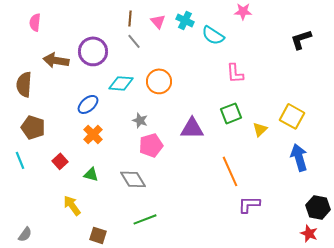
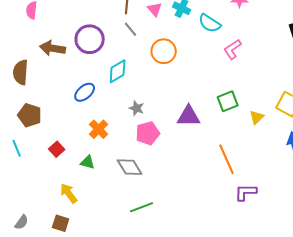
pink L-shape: (235, 73) -> (233, 49), moved, turned 60
orange circle: (159, 81) -> (164, 51), moved
cyan diamond: (121, 83) -> (118, 71), turned -35
orange cross: (93, 134) -> (99, 129), moved
brown square: (98, 235) -> (61, 223), moved

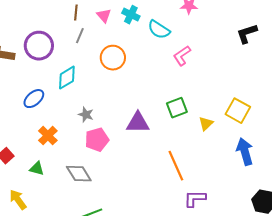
gray line: (131, 29) -> (80, 36), turned 63

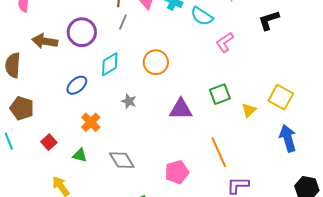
black L-shape: (247, 34) -> (269, 20), moved
orange circle: (113, 58) -> (156, 62), moved
pink pentagon: (97, 140) -> (177, 172), moved

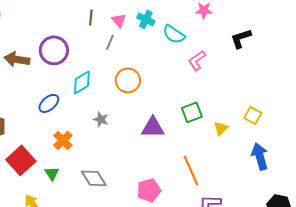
gray line: (123, 22) -> (110, 42), moved
yellow square: (281, 97) -> (253, 115), size x0.7
red square: (49, 142) -> (21, 160), size x1.8
green triangle: (80, 155) -> (52, 173), turned 42

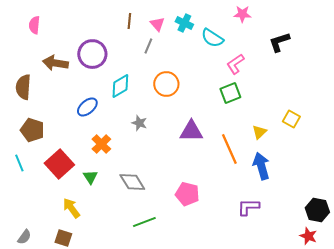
green square: (192, 112) -> (230, 93), moved
blue arrow: (260, 156) -> (261, 166), moved
orange line: (191, 170) -> (229, 149), moved
pink pentagon: (149, 190) -> (187, 194), turned 30

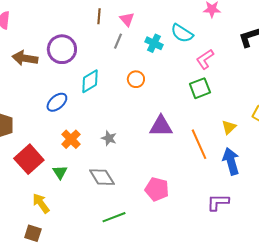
cyan cross: (184, 23) -> (154, 43), moved
orange circle: (166, 84) -> (136, 79), size x0.7
gray star: (139, 123) -> (109, 138), moved

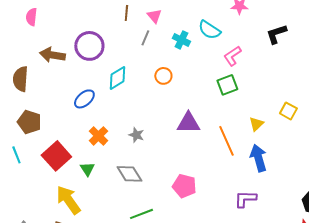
yellow arrow: (41, 203) -> (68, 200), size x1.4

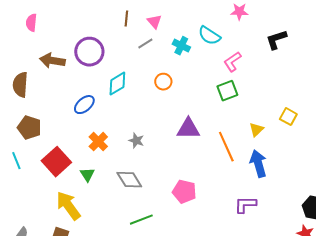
gray line: (145, 38) -> (145, 44), turned 35

